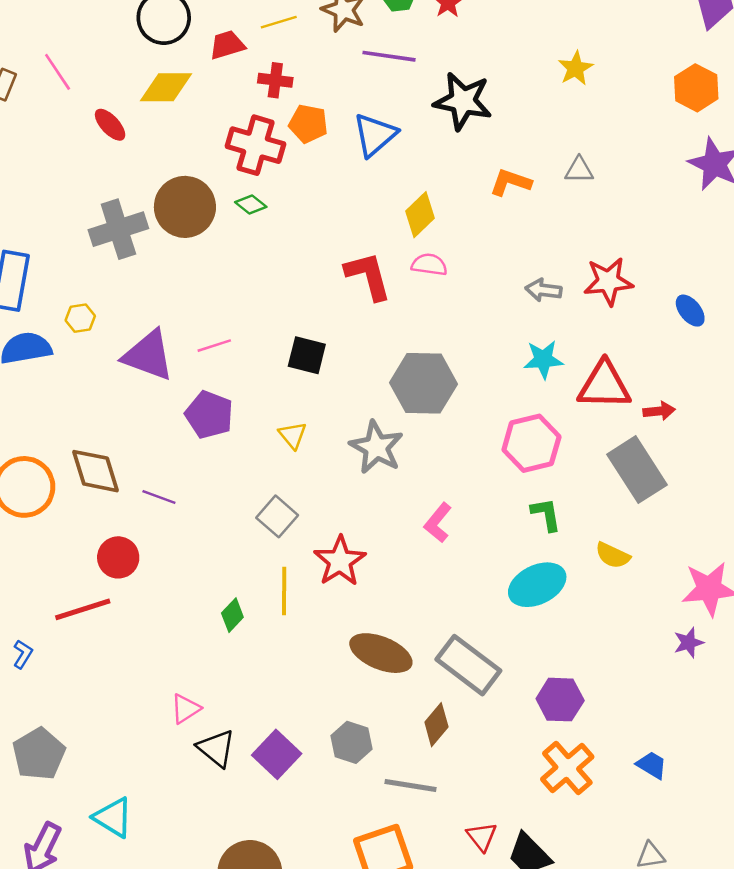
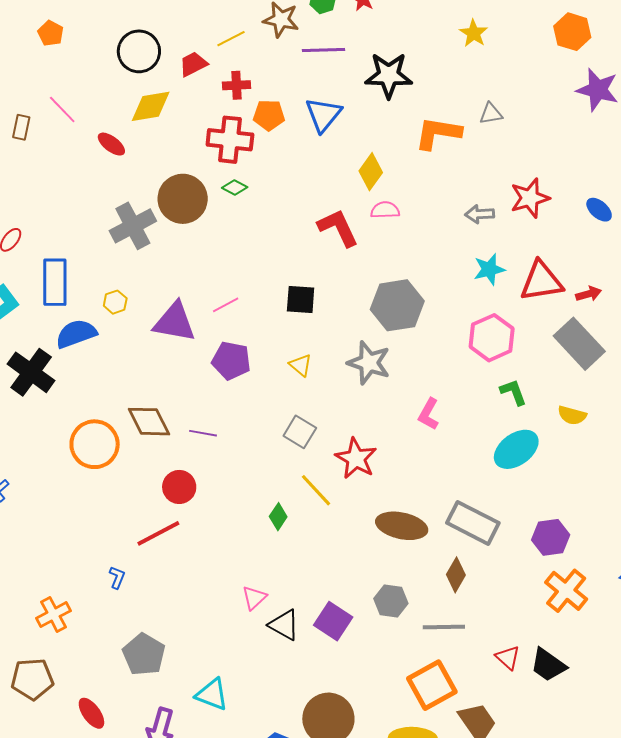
orange L-shape: (511, 182) -> (438, 133), size x1.4
yellow line: (284, 591) -> (316, 490), turned -33

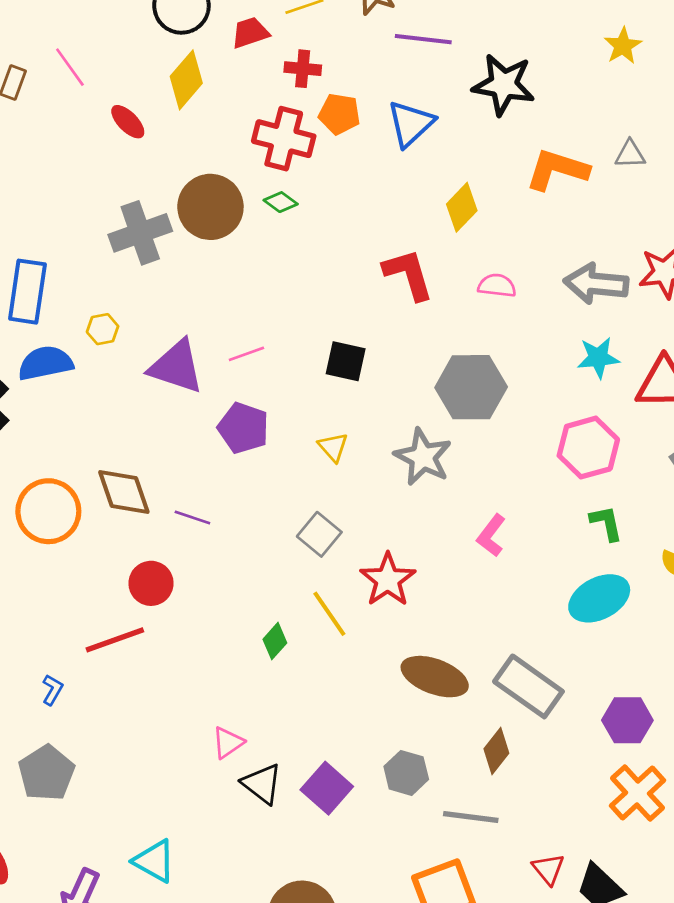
yellow diamond: (151, 106) -> (186, 80), turned -48
pink semicircle: (385, 210) -> (497, 286), moved
gray arrow: (480, 214) -> (596, 284), size x1.6
gray pentagon: (144, 654) -> (47, 773), moved

